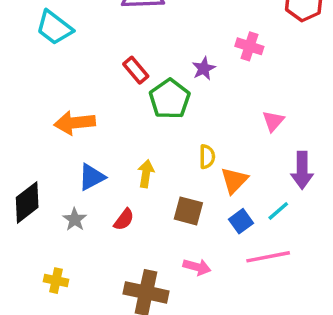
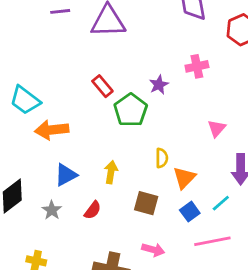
cyan trapezoid: (54, 28) -> (25, 100), moved
pink cross: (249, 46) -> (197, 66), turned -30

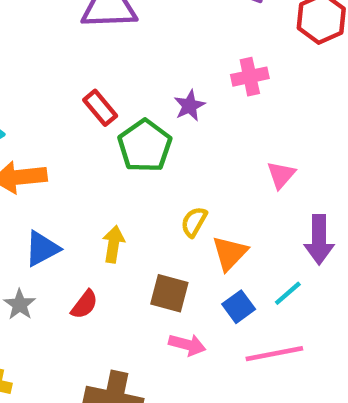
yellow semicircle: (162, 158) -> (194, 222), turned -150
pink arrow: (153, 250) -> (187, 345), moved

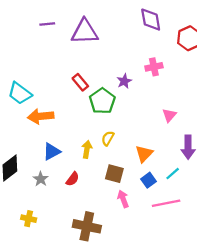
yellow semicircle: (194, 222) -> (108, 138), moved
pink arrow: (187, 345) -> (123, 199), turned -126

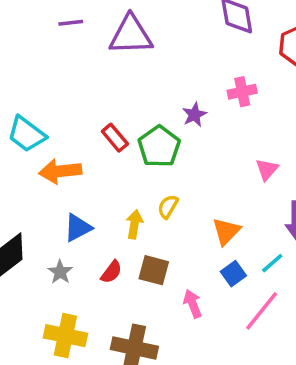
red rectangle: (80, 82) -> (115, 138), moved
brown square: (114, 174) -> (154, 270), moved
pink line: (166, 203) -> (262, 311), turned -40
yellow cross: (29, 219) -> (65, 336), moved, size x1.6

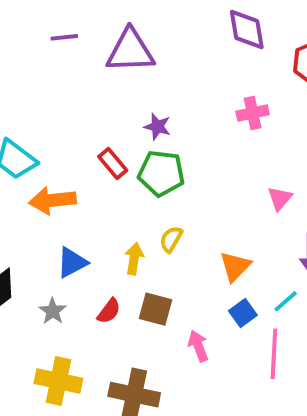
purple star: (194, 115) -> (157, 127), moved, turned -30
green pentagon: (159, 146) -> (161, 173), turned -30
pink line: (262, 311) -> (274, 354), turned -36

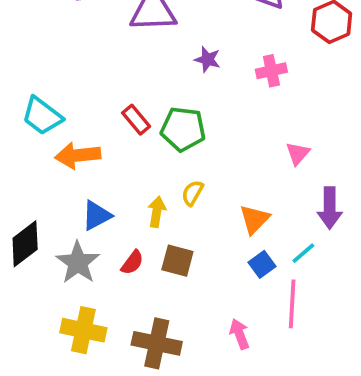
purple star: (157, 127) -> (207, 59), moved
gray star: (53, 311) -> (78, 263), size x1.6
pink arrow: (198, 346) -> (239, 334), moved

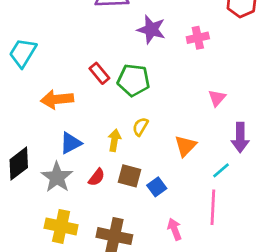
purple star: (207, 59) -> (151, 30), size x1.5
cyan trapezoid: (42, 116) -> (23, 53), moved, turned 84
blue square: (262, 264) -> (157, 187), moved

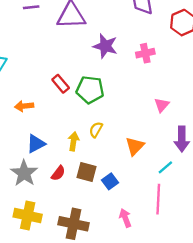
orange arrow: (57, 99) -> (24, 106), size x0.7

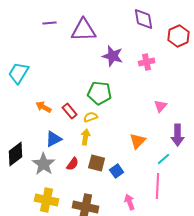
red rectangle: (61, 84) -> (70, 111), moved
orange arrow: (24, 106) -> (44, 107), turned 35
yellow semicircle: (96, 130) -> (91, 117), moved, turned 40

